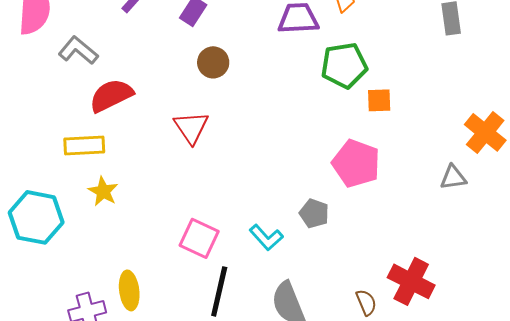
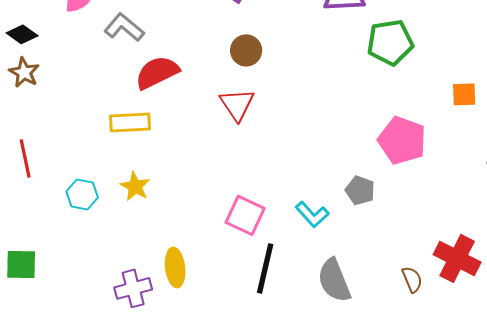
brown circle: (213, 62) -> (246, 50), moved
orange square: (379, 100) -> (464, 94), moved
yellow star: (103, 191) -> (135, 186), moved
cyan hexagon: (36, 217) -> (82, 194), size x0.6

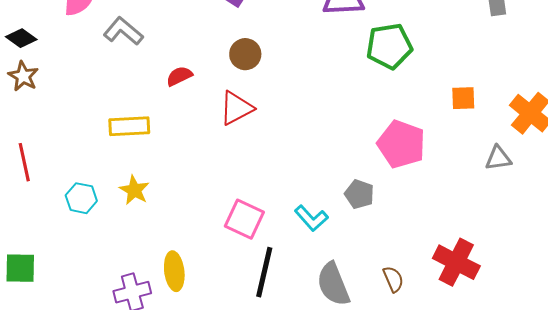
red semicircle: (157, 72) -> (179, 76), moved, size x0.6
red triangle: (237, 104) -> (236, 108), turned 36
brown semicircle: (412, 279) -> (393, 279), moved

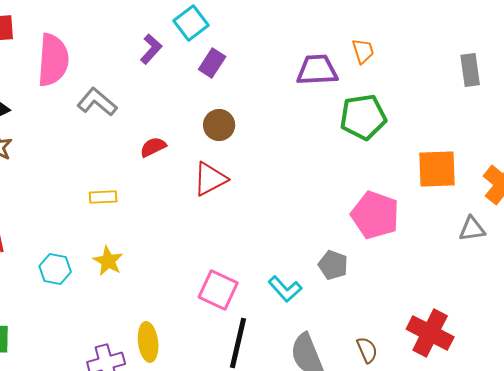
orange square: (463, 98) -> (437, 169), size x1.6
yellow rectangle: (129, 126) -> (103, 197), size x0.7

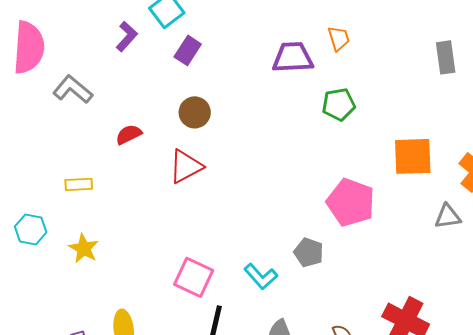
green pentagon: (363, 117) -> (339, 104), size x0.7
cyan hexagon: (55, 269) -> (31, 229), moved

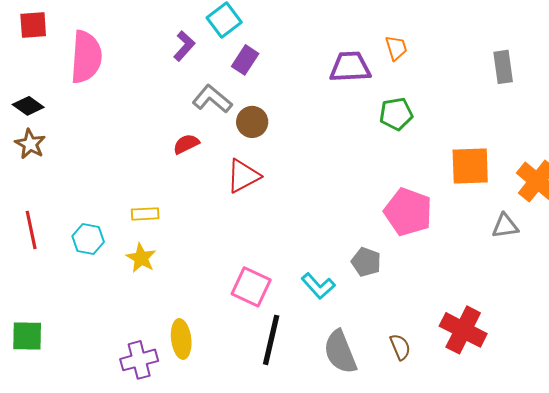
gray L-shape: (73, 89) -> (212, 99), moved
yellow rectangle: (79, 184) -> (145, 214), moved

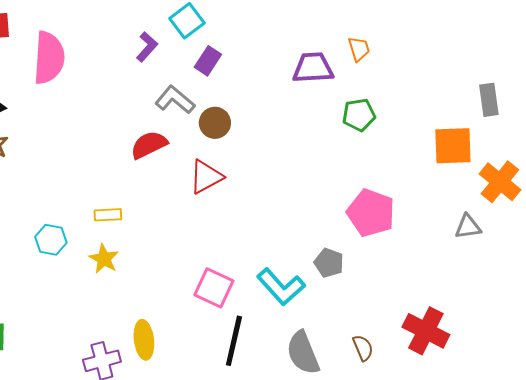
gray rectangle: (503, 67) -> (489, 100), moved
red semicircle: (186, 144) -> (149, 145), size x1.4
orange square: (470, 166) -> (453, 146), moved
cyan L-shape: (318, 286) -> (281, 287), size x1.4

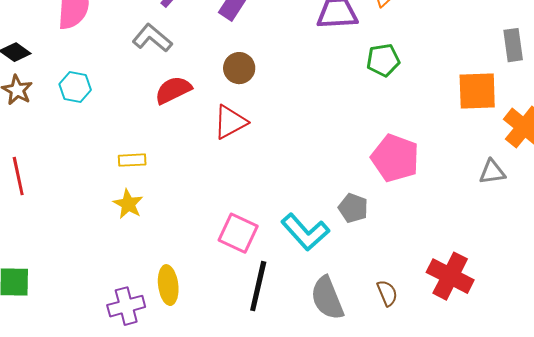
gray L-shape: (175, 100) -> (152, 38), moved
cyan hexagon: (51, 240) -> (75, 87), moved

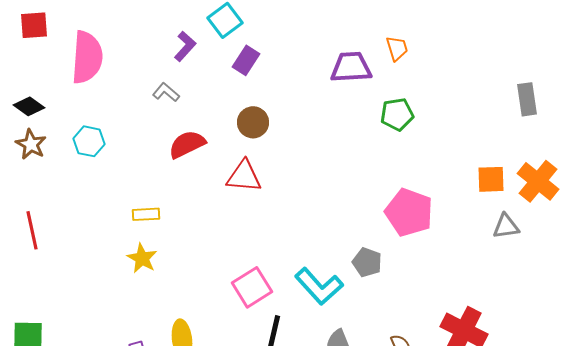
gray L-shape: (152, 38) -> (166, 92), size x0.7
orange square: (477, 91) -> (491, 179), moved, size x0.7
red triangle: (230, 122) -> (244, 176), turned 33
pink square: (238, 233) -> (252, 287), turned 33

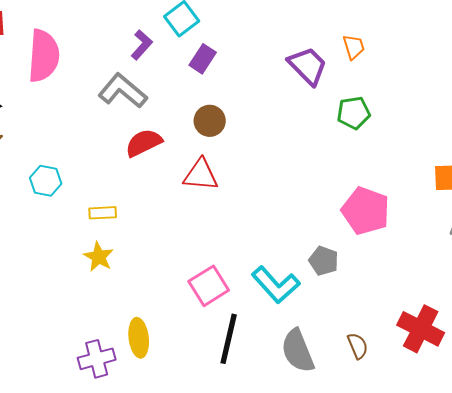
purple trapezoid: (351, 67) -> (308, 66), turned 48
gray L-shape: (166, 92) -> (123, 91), size x1.8
cyan hexagon: (89, 141) -> (46, 181), moved

